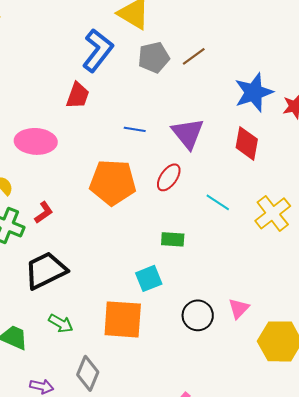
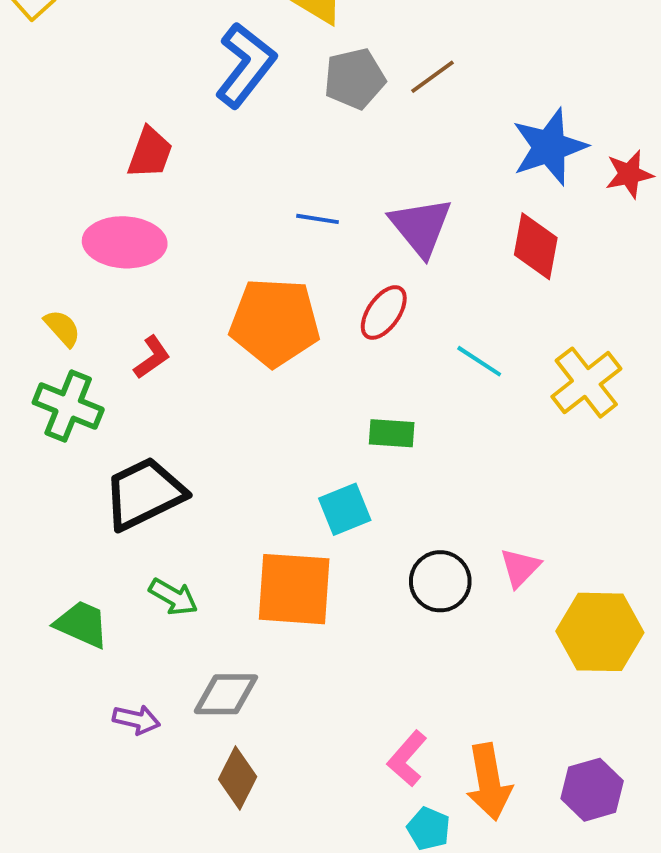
red trapezoid: (78, 95) -> (150, 153), moved
red L-shape: (44, 212) -> (152, 357), moved
gray diamond: (88, 373) -> (226, 694), turned 68

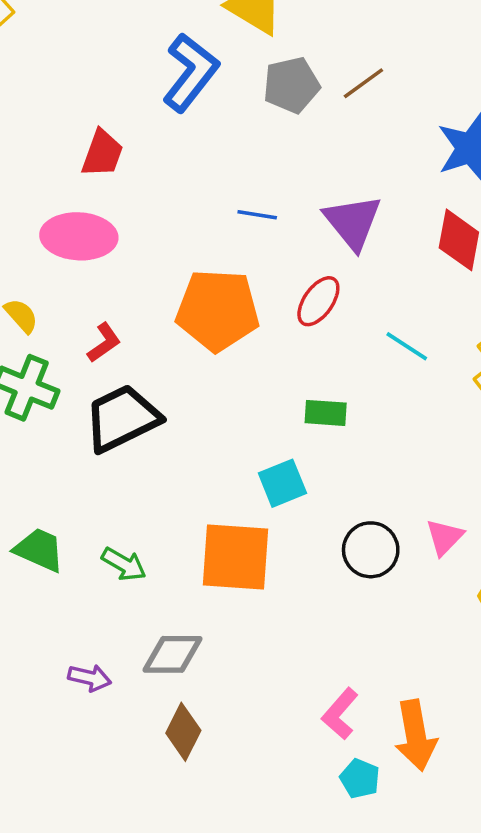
black trapezoid: (144, 494) -> (122, 418), moved
green trapezoid: (82, 624) -> (39, 550), moved

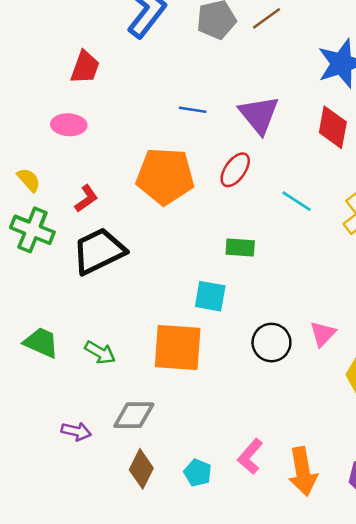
pink ellipse: (79, 236) -> (69, 125), size x0.7
cyan square: (282, 483) -> (210, 296), turned 32
cyan pentagon: (360, 779) -> (198, 473), moved

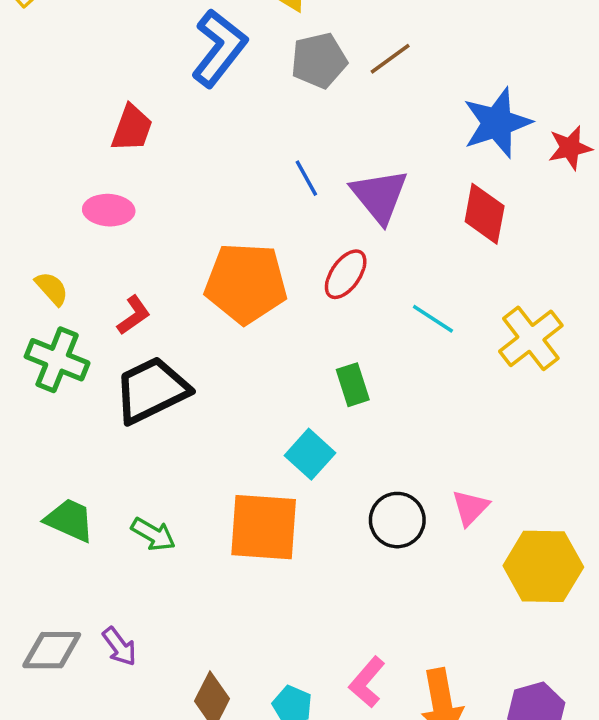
blue line: (193, 110) -> (306, 178), moved, turned 52
green rectangle: (240, 247) -> (353, 385), turned 68
cyan square: (210, 296) -> (310, 454), turned 32
gray diamond: (134, 415) -> (52, 650), moved
purple arrow: (76, 431) -> (119, 647), turned 40

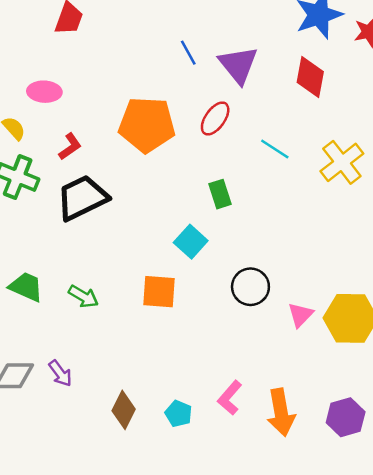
pink ellipse: (109, 210) -> (44, 92), moved
pink triangle: (470, 508) -> (300, 315), moved
orange square: (264, 527) -> (159, 292), size x0.7

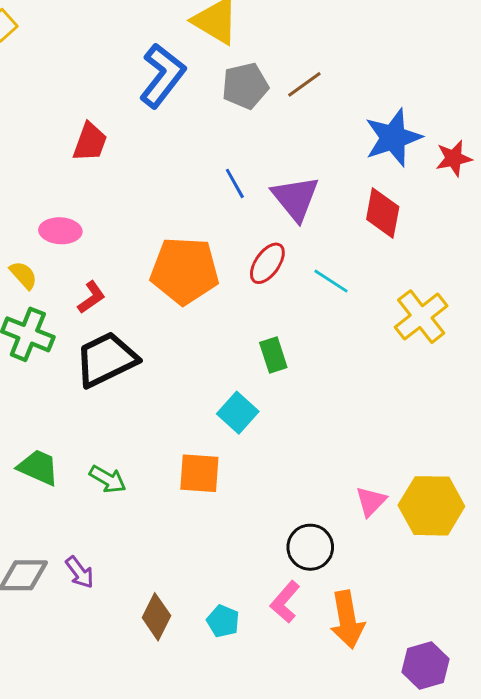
cyan line: (275, 149) -> (331, 281), moved
black circle: (250, 287) -> (310, 547), moved
purple hexagon: (346, 417) -> (426, 665), moved

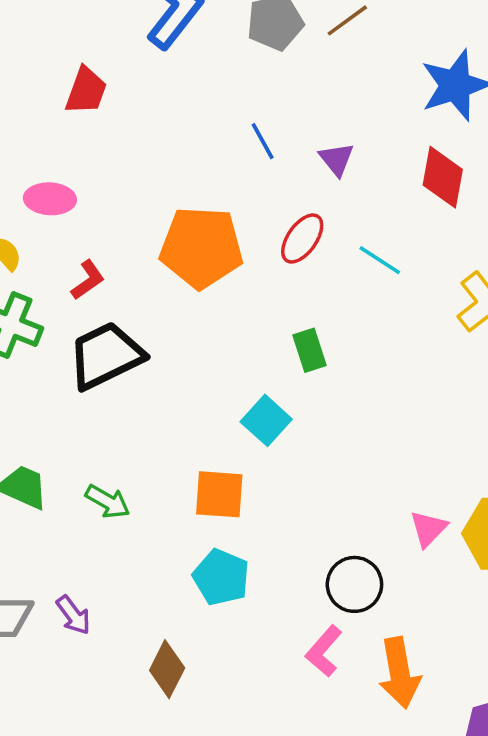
purple triangle: (295, 198) -> (336, 159), size x0.6
cyan pentagon: (223, 621) -> (221, 577), moved, size x1.4

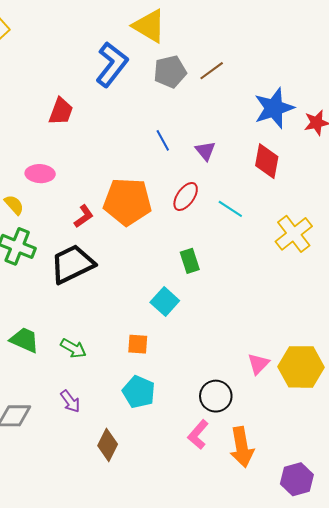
red L-shape: (88, 280) -> (84, 216), moved
orange square: (219, 494) -> (138, 344), size x0.7
purple arrow: (73, 615) -> (70, 401), moved

